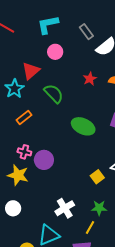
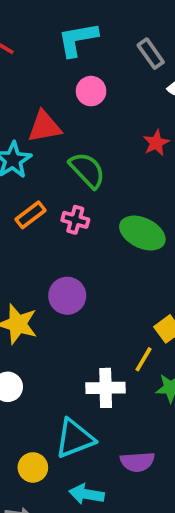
red triangle: (31, 71) -> (44, 127), turned 30
pink cross: (24, 152) -> (75, 220), moved
white cross: (65, 208) -> (106, 388), turned 30
yellow line: (90, 228) -> (144, 359), moved

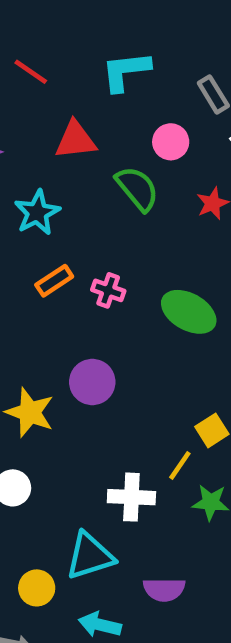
pink circle: (91, 91) -> (171, 142), moved
red triangle: (44, 127) -> (76, 140), moved
green semicircle: (87, 170) -> (137, 188), moved

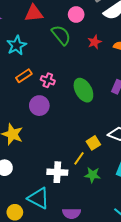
green ellipse: (189, 312) -> (83, 90), turned 30
purple circle: (92, 382) -> (39, 106), moved
cyan triangle: (90, 556) -> (39, 198), turned 45

